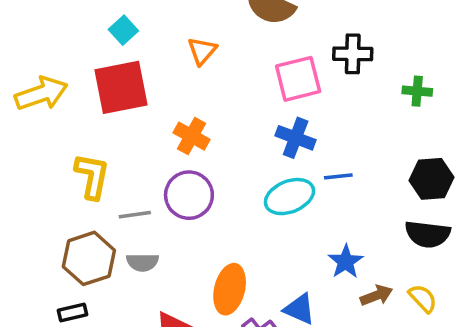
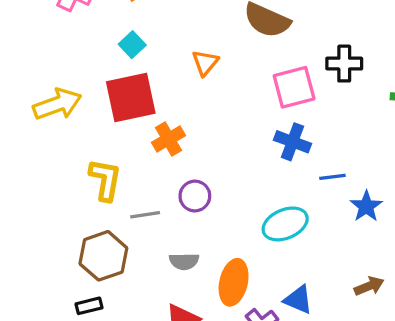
orange cross: (191, 136) -> (168, 139), moved, turned 32
purple circle: (189, 195) -> (195, 196), size x0.7
cyan ellipse: (289, 197) -> (285, 224), moved
gray semicircle: (142, 262) -> (184, 261), moved
blue star: (346, 262) -> (366, 206), moved

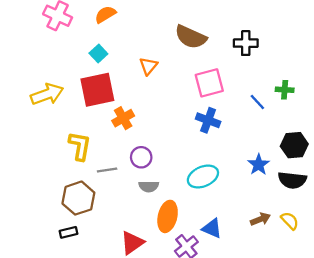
black cross: (344, 64) -> (246, 43), moved
blue line: (332, 177) -> (257, 102), moved, turned 54
gray semicircle: (184, 261) -> (149, 186), moved

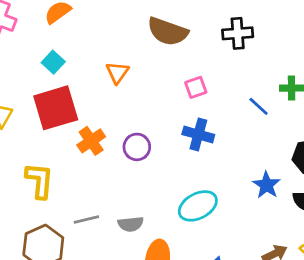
pink square: (209, 83) -> (196, 87), size x0.6
purple circle: (141, 157) -> (137, 147), moved
gray line: (107, 170) -> (86, 219), moved

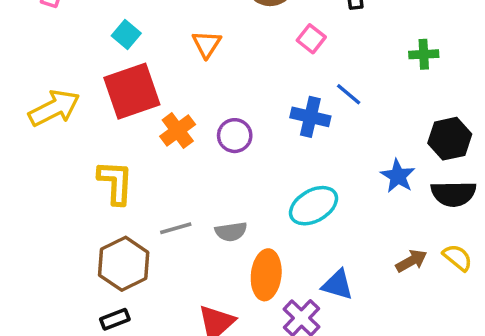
pink square: (196, 87) -> (311, 39), moved, turned -30
blue line: (259, 106) -> (349, 94), moved

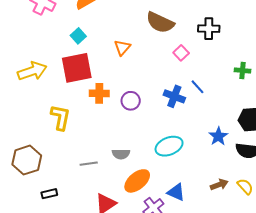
orange cross: (178, 130) -> (99, 93), turned 30
gray line: (176, 228) -> (89, 164), moved
brown hexagon: (124, 264) -> (27, 160), moved
orange ellipse: (266, 275) -> (137, 181), turned 36

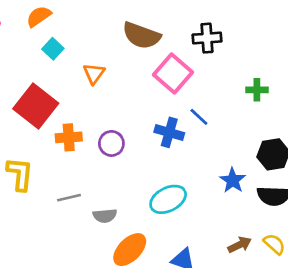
cyan square: (78, 36) -> (53, 49), moved
pink square: (181, 53) -> (173, 74), size x1.8
red square: (77, 68) -> (36, 106), turned -36
gray line: (89, 164) -> (69, 198), moved

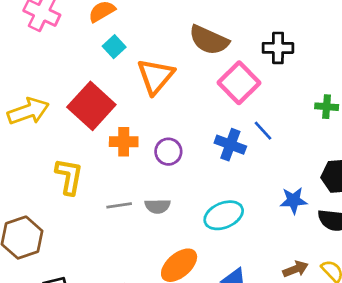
orange triangle: (94, 74) -> (156, 76), size x1.6
blue star: (233, 180) -> (293, 200), turned 30
gray semicircle: (105, 216) -> (158, 206), moved

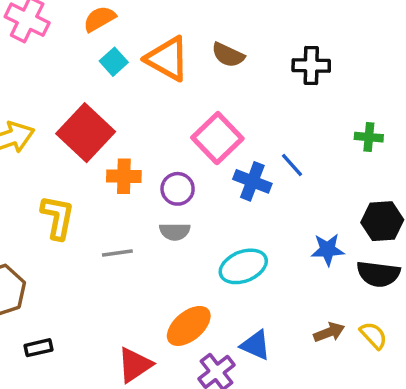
brown semicircle: (209, 40) -> (228, 55), size x0.7
orange triangle: (156, 76) -> (167, 59), moved, turned -42
pink square: (239, 83) -> (217, 138), moved
gray semicircle: (158, 206) -> (175, 232), moved

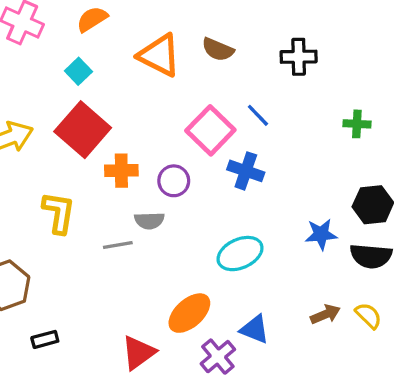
cyan square: (114, 62) -> (78, 71), moved
blue line: (292, 165) -> (258, 115), moved
gray semicircle: (175, 232) -> (149, 221), moved

